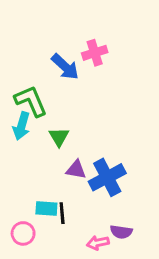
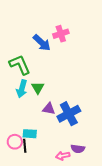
cyan arrow: (22, 126) -> (22, 89), moved
black line: (62, 213) -> (25, 146), moved
pink circle: (23, 233) -> (15, 142), moved

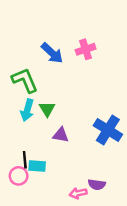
pink cross: (61, 34) -> (86, 49), moved
blue cross: (69, 114) -> (108, 130), moved, turned -30
black line: (25, 146) -> (25, 160), moved

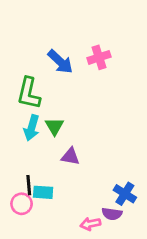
green L-shape: (25, 80) -> (29, 93), turned -144
blue cross: (108, 130) -> (125, 194), moved, size x0.7

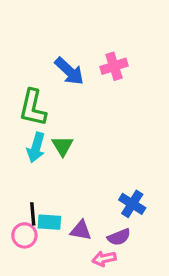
purple triangle: (70, 156) -> (81, 230), moved
blue cross: (125, 194) -> (132, 204), moved
purple semicircle: (112, 214) -> (119, 237), moved, turned -30

